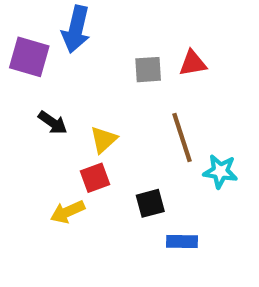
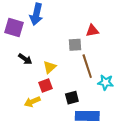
gray square: (148, 70) -> (75, 45), moved
blue rectangle: (182, 241) -> (87, 116), size x1.6

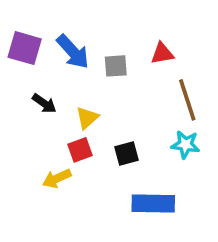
blue arrow: (36, 14) -> (73, 52), moved, turned -55
gray square: (75, 45) -> (116, 66), moved
brown line: (87, 66) -> (187, 100), moved
black square: (72, 98) -> (126, 153), moved

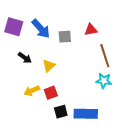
red square: (80, 150) -> (51, 93), moved
black square: (126, 153) -> (61, 112), moved
yellow arrow: (57, 178) -> (32, 91), moved

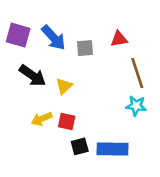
black arrow: (25, 58) -> (33, 76), size x1.5
red square: (51, 93) -> (67, 121), turned 32

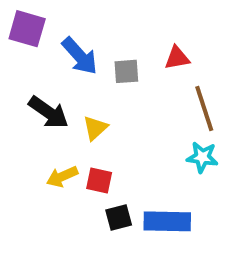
purple square: (18, 35) -> (27, 29), moved

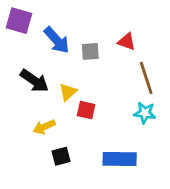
red triangle: (177, 58) -> (127, 42), turned 30
red square: (99, 181) -> (86, 110), moved
black square: (119, 217) -> (61, 156), moved

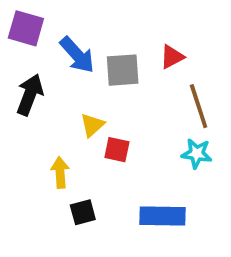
red triangle: (127, 42) -> (172, 57), turned -48
gray square: (90, 51) -> (123, 70), size x1.4
black arrow: (34, 81) -> (30, 95), moved, turned -104
yellow arrow: (44, 127) -> (60, 172), turned 110

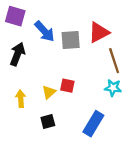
red triangle: (172, 57) -> (99, 32), size x1.5
yellow triangle: (92, 125) -> (49, 92), moved
yellow arrow: (60, 172) -> (21, 99), moved
blue rectangle: (162, 216) -> (93, 124), turned -60

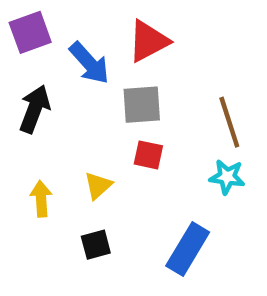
purple square: (15, 16) -> (30, 32), turned -36
red triangle: (99, 32) -> (148, 41), moved
gray square: (71, 40) -> (142, 105), moved
red square: (67, 86) -> (148, 155), moved

